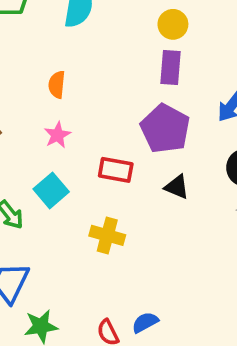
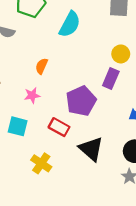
purple pentagon: (165, 129) -> (81, 101), moved
black triangle: (177, 187) -> (91, 149), size x1.6
cyan square: (51, 190) -> (18, 126), turned 36

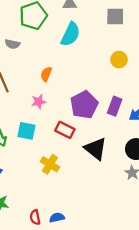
purple rectangle: (111, 78) -> (115, 106), moved

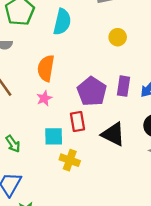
orange semicircle: (46, 74) -> (46, 68), size x1.6
red rectangle: (65, 130) -> (77, 122), turned 66
cyan square: (26, 131) -> (54, 136), moved

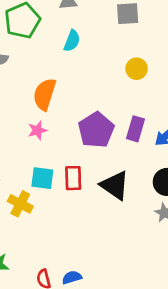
cyan semicircle: (62, 22) -> (72, 41), size x0.7
red rectangle: (77, 122) -> (73, 178), moved
yellow cross: (70, 160) -> (20, 204), moved

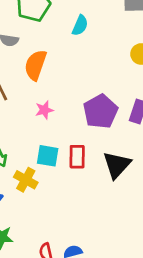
orange semicircle: (44, 94) -> (36, 65), moved
black triangle: (115, 185) -> (117, 165), turned 36

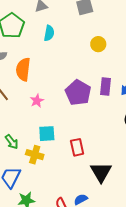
red rectangle: (77, 157) -> (77, 147), moved
black triangle: (117, 165) -> (101, 172), moved

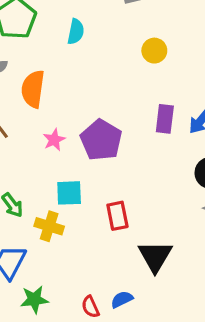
purple pentagon: (78, 93) -> (101, 140), moved

